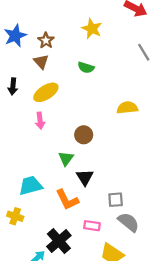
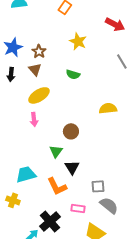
black arrow: (13, 86) -> (11, 74), moved

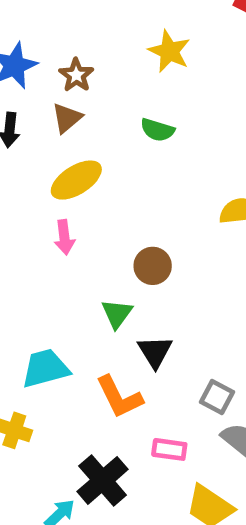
brown triangle: (35, 69) -> (67, 118), turned 32
gray square: (98, 186) -> (217, 397), turned 32

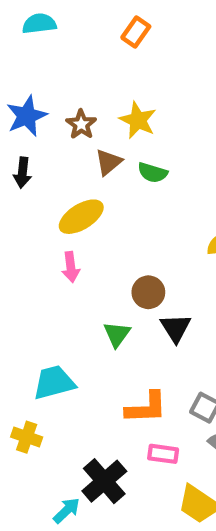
yellow star: (169, 51) -> (138, 120), moved
brown triangle: (67, 118) -> (108, 162), moved
black triangle: (155, 352) -> (176, 328), moved
orange L-shape: (119, 397) -> (146, 408), moved, turned -66

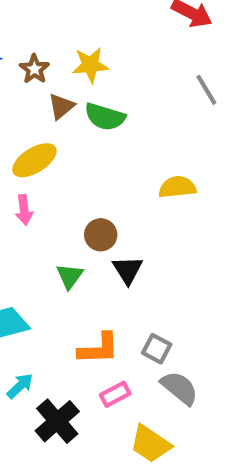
yellow star: (138, 120) -> (90, 65), turned -30
green semicircle: (153, 173) -> (105, 117), size x1.4
pink rectangle: (163, 454) -> (115, 394), turned -36
cyan arrow: (67, 511) -> (20, 386), moved

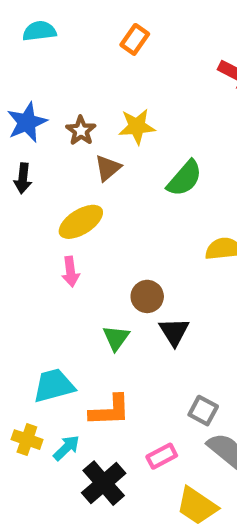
green semicircle: (105, 117) -> (185, 178), moved, turned -66
orange L-shape: (99, 349) -> (110, 411), moved

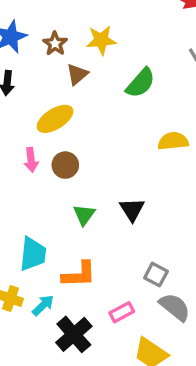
pink arrow: (70, 272) -> (31, 160), moved
brown circle: (147, 296) -> (65, 165), moved
cyan trapezoid: (54, 386) -> (33, 254), turned 111

